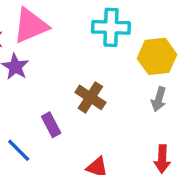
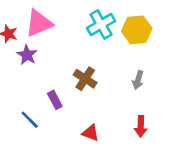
cyan cross: (111, 27) -> (101, 25), turned -32
yellow hexagon: (157, 56) -> (137, 30), moved

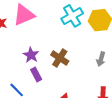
purple star: (27, 55) -> (31, 55), moved

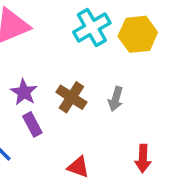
gray arrow: (101, 59) -> (116, 99), moved

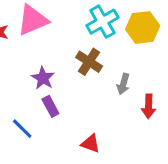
brown cross: (71, 97) -> (89, 62), moved
red arrow: (143, 158) -> (149, 106), moved

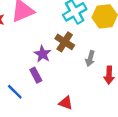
purple star: (43, 78) -> (43, 54), moved

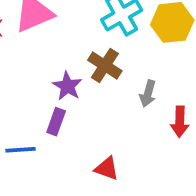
purple rectangle: (36, 75) -> (56, 122), turned 48
blue line: (15, 92) -> (21, 150), turned -49

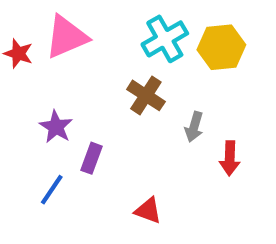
purple star: (67, 86) -> (56, 127), moved
blue line: (21, 150) -> (52, 190), turned -52

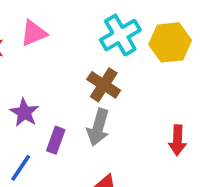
pink triangle: (66, 37) -> (34, 33), size x0.7
gray arrow: (194, 127) -> (98, 127), moved, size x1.4

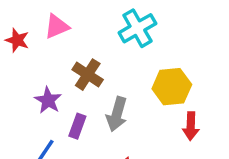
yellow hexagon: (170, 42) -> (172, 87), moved
brown cross: (104, 85) -> (88, 75), moved

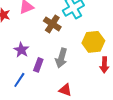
brown cross: (88, 75) -> (52, 24), moved

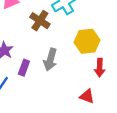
red triangle: (65, 90) -> (87, 96), moved

